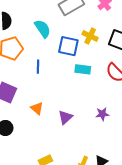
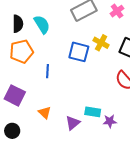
cyan semicircle: (43, 29) -> (42, 24), moved
cyan rectangle: (83, 69) -> (93, 112), moved

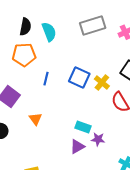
yellow cross: (101, 43) -> (102, 82), moved
blue square: (79, 52) -> (79, 77), moved
purple triangle: (73, 123) -> (77, 147), moved

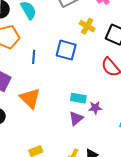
yellow cross: (102, 82) -> (87, 26), moved
orange triangle: (36, 119) -> (30, 98), size x1.6

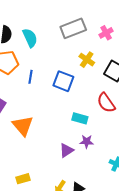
blue line: (34, 57) -> (30, 77), moved
cyan rectangle: (78, 98) -> (80, 118), moved

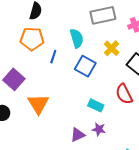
cyan semicircle: (30, 38) -> (77, 38), moved

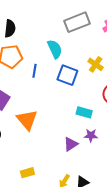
yellow cross: (112, 48) -> (96, 64), moved

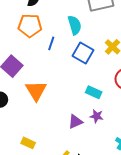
yellow rectangle: (27, 173) -> (28, 143), turned 32

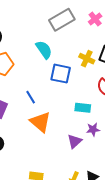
blue line: (51, 43) -> (31, 97), moved, turned -32
orange triangle: (36, 91) -> (40, 122), moved

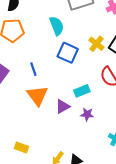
cyan rectangle: (83, 108) -> (82, 91), turned -42
purple triangle: (75, 141) -> (63, 106), moved

